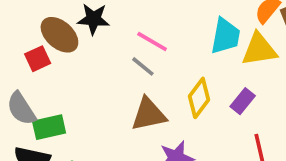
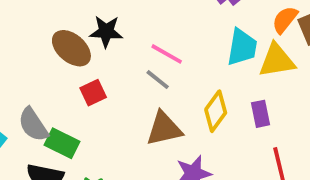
red square: (38, 59) -> (93, 93), moved
purple rectangle: (243, 101) -> (260, 114), turned -50
green rectangle: (49, 127) -> (62, 143), turned 40

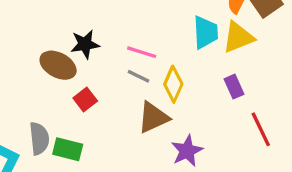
yellow diamond: (216, 111) -> (173, 84), moved
gray semicircle: (33, 125) -> (39, 138), turned -140

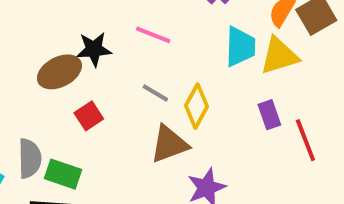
pink line: (142, 52) -> (153, 35), moved
brown ellipse: (58, 65) -> (59, 72), turned -60
red line: (261, 129) -> (305, 140), moved

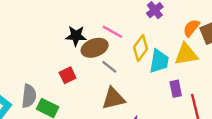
cyan trapezoid: (240, 47) -> (159, 61), moved
brown ellipse: (59, 72) -> (95, 48), moved
yellow diamond: (196, 106) -> (141, 48), moved

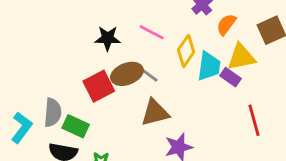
orange semicircle: (191, 28) -> (226, 24), moved
brown ellipse: (95, 48) -> (127, 74), moved
red square: (68, 75) -> (99, 86), size x1.5
purple rectangle: (176, 89) -> (230, 77), moved, turned -42

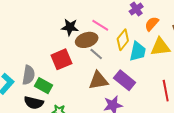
brown ellipse: (127, 74) -> (87, 40), moved
purple rectangle: (230, 77) -> (125, 80), moved, size x1.5

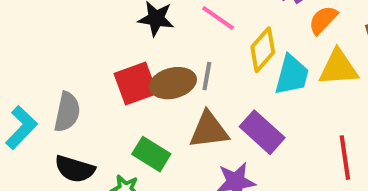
brown ellipse: (87, 40) -> (173, 83), moved
gray line: (96, 54) -> (207, 76), turned 56
green rectangle: (44, 86) -> (151, 154), moved

